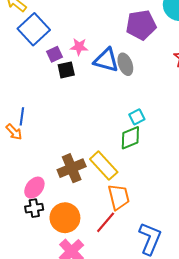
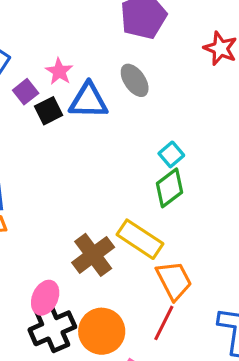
pink star: (79, 47) -> (59, 71), turned -30
blue triangle: (106, 60) -> (88, 101), moved
black cross: (34, 208) -> (52, 328), size x1.6

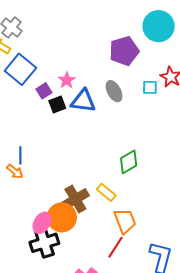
cyan square: (171, 154) -> (150, 87), moved, turned 35
yellow rectangle: (140, 239) -> (106, 192), size x0.7
orange circle: (102, 331) -> (62, 217), moved

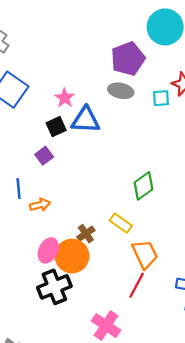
purple square: (44, 91) -> (44, 156), moved
gray ellipse: (114, 91) -> (121, 91), moved, turned -45
orange arrow: (15, 171) -> (40, 205), moved, turned -48
brown cross: (75, 199) -> (86, 234), size x0.6
pink ellipse: (42, 223) -> (48, 250), moved

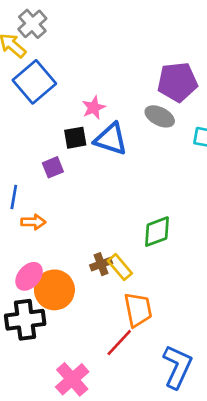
brown cross: (86, 234) -> (101, 264), moved

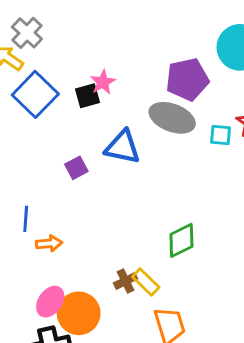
pink star: (94, 108) -> (103, 82), moved
gray ellipse: (160, 116) -> (172, 118), size x1.4
black square: (75, 138) -> (88, 96), moved
purple square: (53, 167) -> (76, 168), moved

